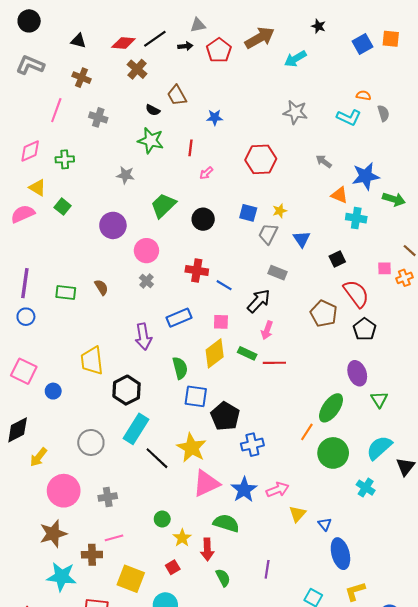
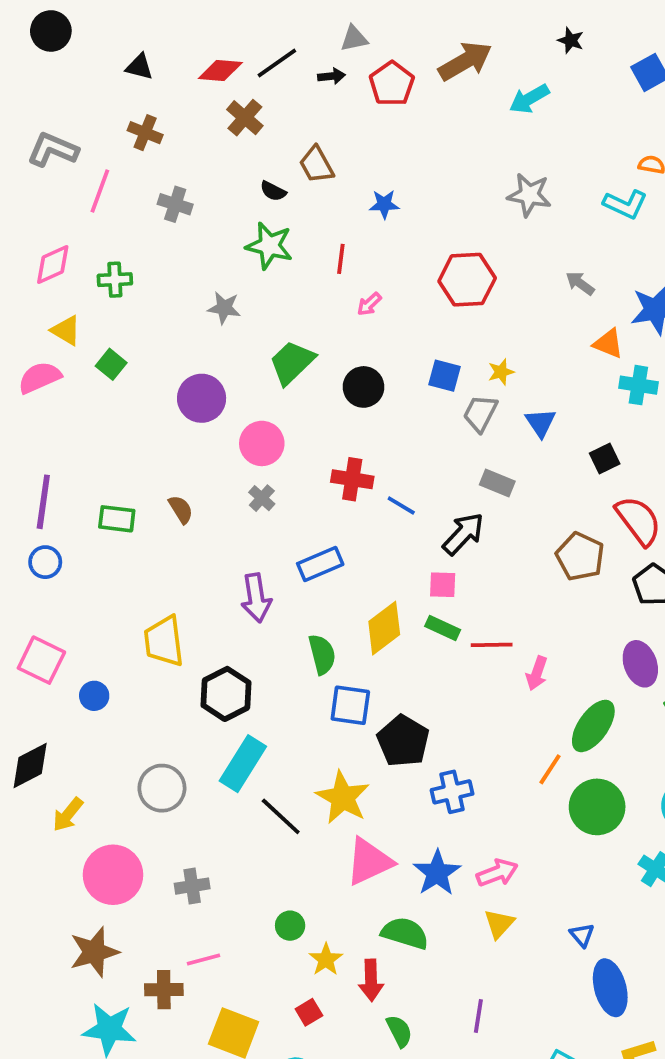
gray L-shape: (30, 65) -> (53, 150), moved
pink square: (221, 322) -> (443, 585), moved
pink arrow: (267, 330) -> (537, 673), moved
yellow triangle: (297, 514) -> (499, 924), moved

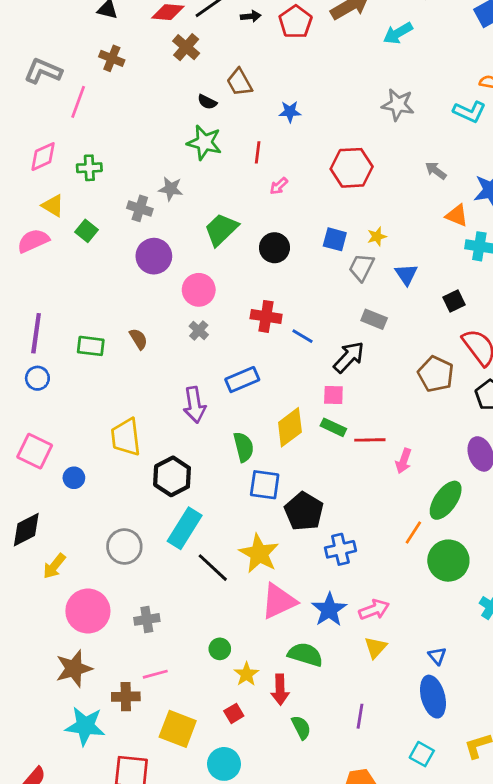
gray cross: (175, 204) -> (140, 208), moved
blue ellipse: (610, 988) -> (433, 697), moved

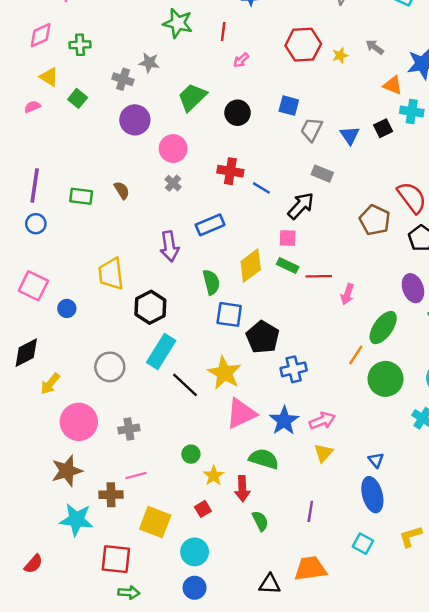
yellow star: (377, 237) -> (340, 55), moved
pink semicircle: (33, 241) -> (32, 107), size x0.6
black square: (454, 301) -> (383, 128), moved

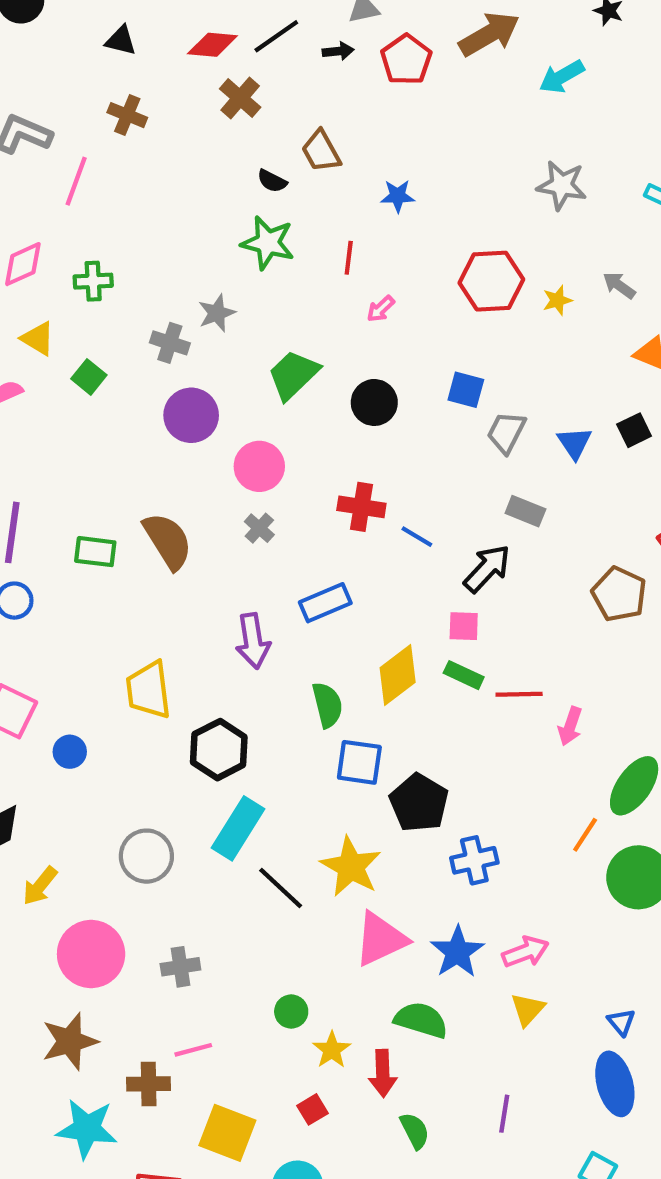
gray star: (149, 63) -> (217, 313), turned -30
brown semicircle: (122, 190) -> (168, 541), size x1.8

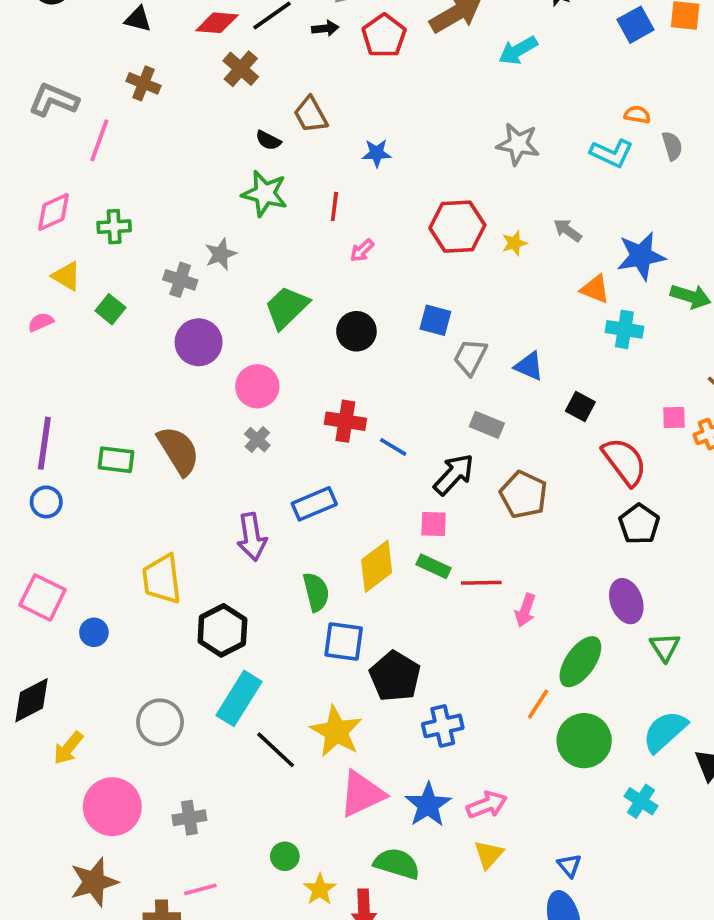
black square: (634, 430) -> (580, 407), moved, turned -36
blue triangle: (574, 443) -> (529, 366), turned -32
brown pentagon: (619, 594) -> (524, 495), moved

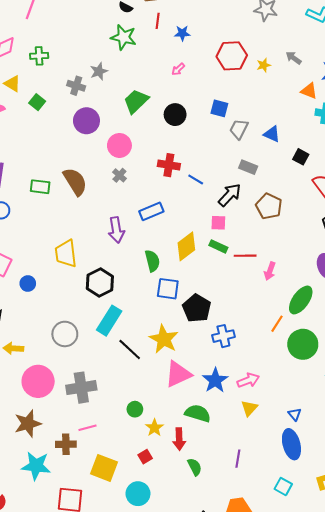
blue star: (377, 153) -> (182, 33), moved
red line: (334, 206) -> (158, 21), moved
yellow arrow: (68, 748) -> (13, 348), turned 54
gray cross: (189, 818) -> (81, 388), size x1.6

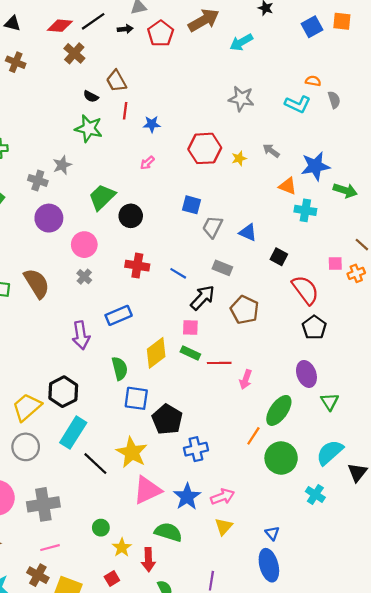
black circle: (175, 115) -> (131, 216), moved
blue line: (196, 179) -> (178, 273), moved
yellow trapezoid: (66, 254) -> (27, 407), moved, turned 56
brown cross: (66, 444) -> (38, 575), moved, turned 30

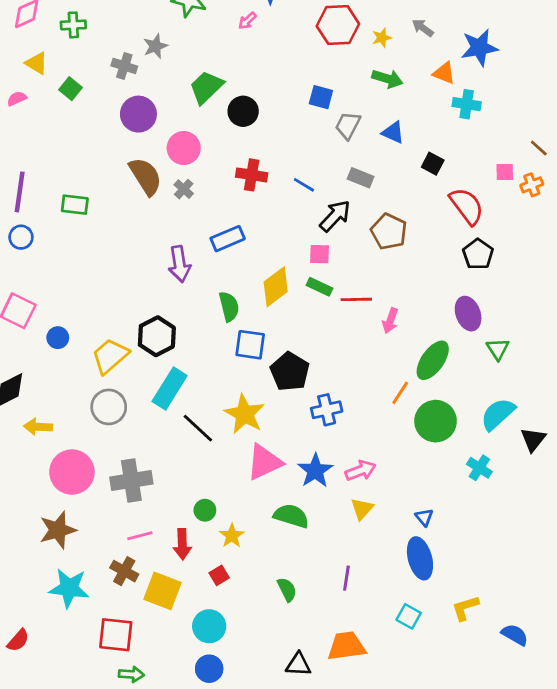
pink arrow: (147, 163) -> (247, 21), moved
green arrow: (345, 190) -> (387, 79), moved
brown semicircle: (37, 283) -> (145, 176), moved
red arrow: (148, 560) -> (182, 544), moved

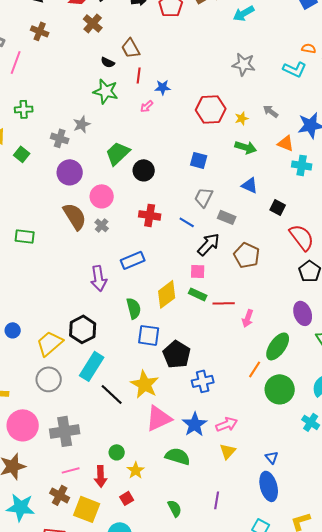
gray trapezoid: (348, 125) -> (204, 197), moved

